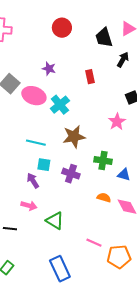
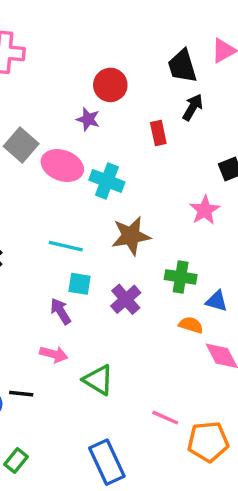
red circle: (62, 28) -> (110, 85), moved
black arrow: (123, 60) -> (193, 107), moved
cyan cross: (60, 105) -> (107, 181), turned -30
purple cross: (71, 174) -> (126, 299), turned 30
orange semicircle: (104, 198) -> (191, 325), moved

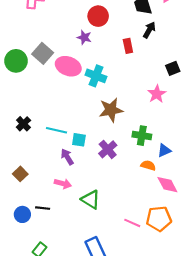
cyan line: (66, 246) -> (57, 130), moved
blue triangle: (217, 301) -> (164, 150), turned -40
orange pentagon: (208, 442) -> (159, 219), moved

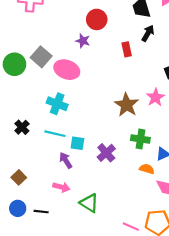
cyan cross: (96, 76) -> (57, 104), moved
brown star: (111, 110) -> (127, 105), moved, turned -30
blue circle: (22, 214) -> (18, 208), moved

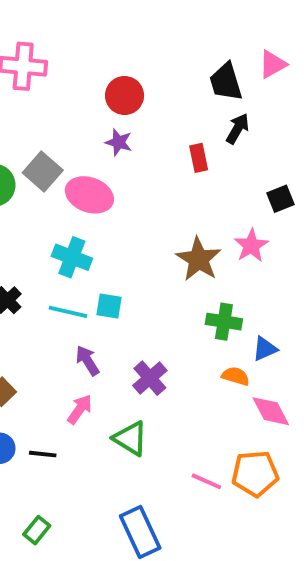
red circle: (97, 19) -> (125, 96), moved
cyan square: (77, 143) -> (109, 306), moved
purple cross: (106, 153) -> (150, 378), moved
pink arrow: (61, 187) -> (80, 409), turned -70

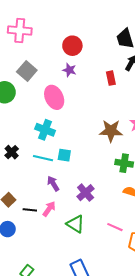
gray square: (43, 172) -> (27, 71), moved
pink ellipse: (89, 195) -> (54, 97), turned 45
brown star: (199, 259) -> (111, 131), turned -30
black line: (43, 454) -> (30, 210), moved
pink line: (206, 481) -> (115, 227), moved

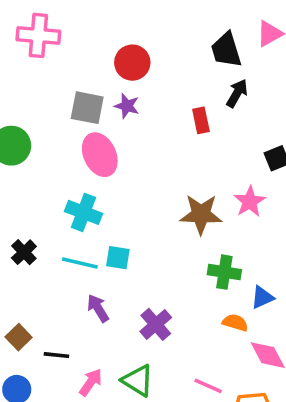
gray square: (27, 71) -> (87, 108), moved, turned -30
pink arrow: (49, 209) -> (91, 382), moved

